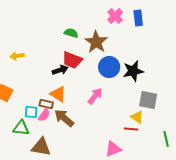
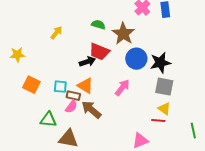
yellow arrow: (17, 56) -> (56, 33), moved, turned 136
gray square: (148, 100) -> (164, 87), moved
cyan square: (31, 112) -> (60, 87), moved

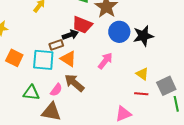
cyan square: (60, 87) -> (43, 60), size x1.6
gray square: (164, 87) -> (166, 86), moved, turned -36
brown rectangle: (73, 96) -> (56, 45), moved, turned -32
pink semicircle: (71, 107) -> (56, 90), moved
yellow triangle: (164, 109) -> (142, 74), moved

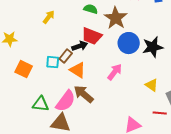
brown rectangle: (56, 45) -> (66, 56), turned -32
cyan square: (43, 60) -> (53, 62), moved, size x0.6
pink semicircle: (56, 90) -> (66, 101), size x1.6
red line: (141, 94) -> (160, 113), moved

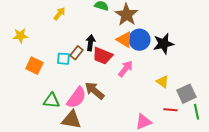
red trapezoid: (92, 36) -> (102, 56), moved
black arrow: (80, 46) -> (90, 43), turned -63
orange triangle: (78, 70) -> (124, 40), moved

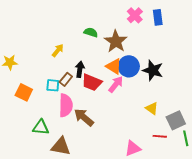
yellow arrow: (59, 14) -> (58, 50), moved
black star: (163, 44) -> (153, 70), turned 30
pink arrow: (125, 69) -> (116, 84), moved
pink semicircle: (76, 98) -> (66, 105), moved, turned -35

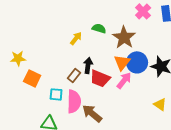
yellow arrow: (58, 50) -> (76, 38), moved
orange triangle: (114, 66) -> (122, 62), turned 36
cyan square: (53, 85) -> (56, 94), moved
orange square: (24, 92) -> (32, 78), moved

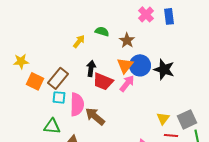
brown star: (124, 37) -> (127, 40), size x0.7
brown rectangle: (74, 75) -> (58, 78), moved, size x1.5
yellow triangle: (160, 104) -> (163, 118), moved, turned 32

